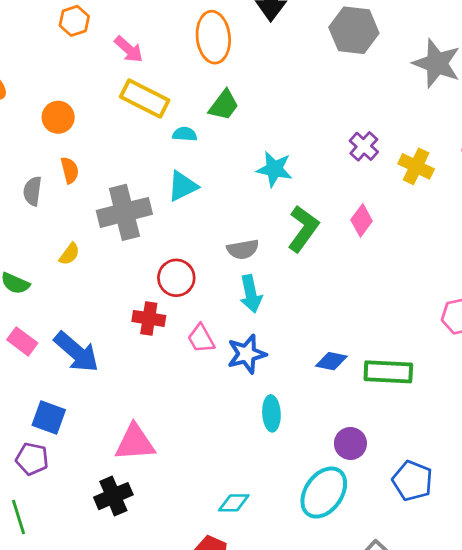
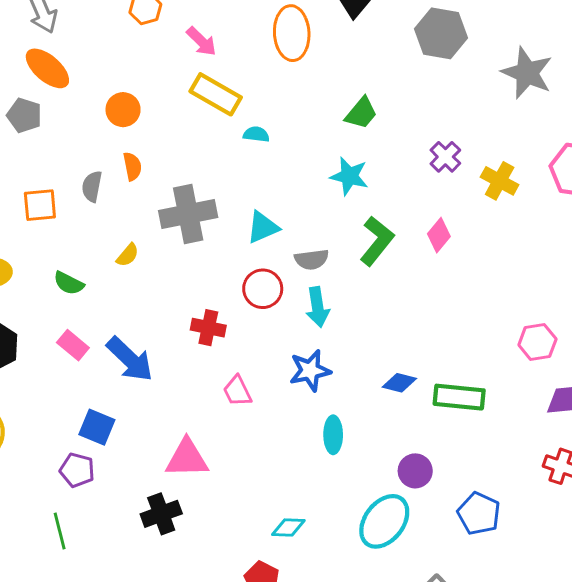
green trapezoid: (224, 105) -> (361, 113), moved
cyan triangle: (183, 186) -> (263, 227), moved
red circle: (176, 278) -> (263, 289), moved
pink trapezoid: (201, 339) -> (237, 391), moved

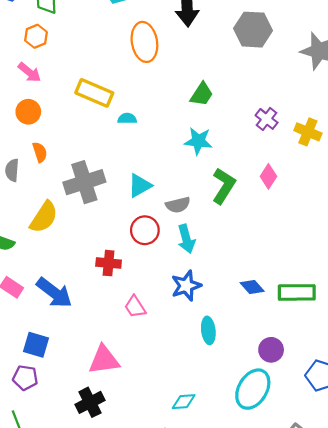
pink arrow: (201, 41) -> (29, 72), moved
yellow semicircle: (128, 255) -> (44, 217), size x1.8
blue diamond: (399, 383) -> (252, 287), turned 40

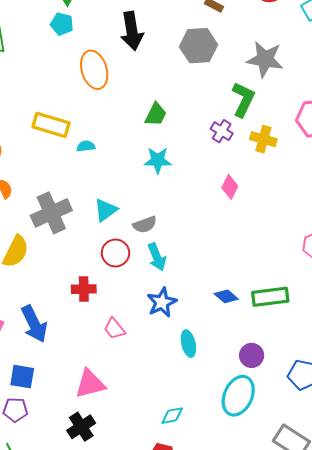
green L-shape: (224, 186) -> (243, 99), moved
blue arrow: (54, 293) -> (34, 324), turned 33

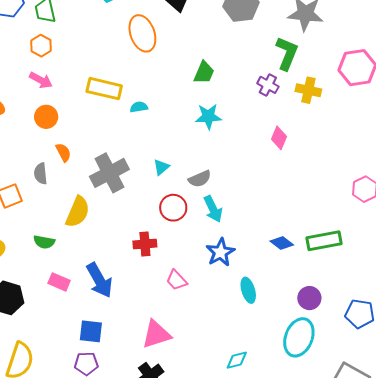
cyan triangle: (105, 210) -> (161, 167), size x0.7

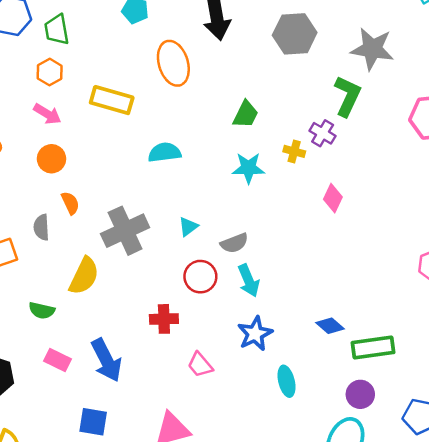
yellow rectangle: (104, 89) -> (112, 100), moved
yellow cross: (308, 90) -> (294, 151), moved, size x0.7
cyan semicircle: (139, 107) -> (165, 152), size x1.5
green rectangle: (324, 241) -> (373, 348), moved

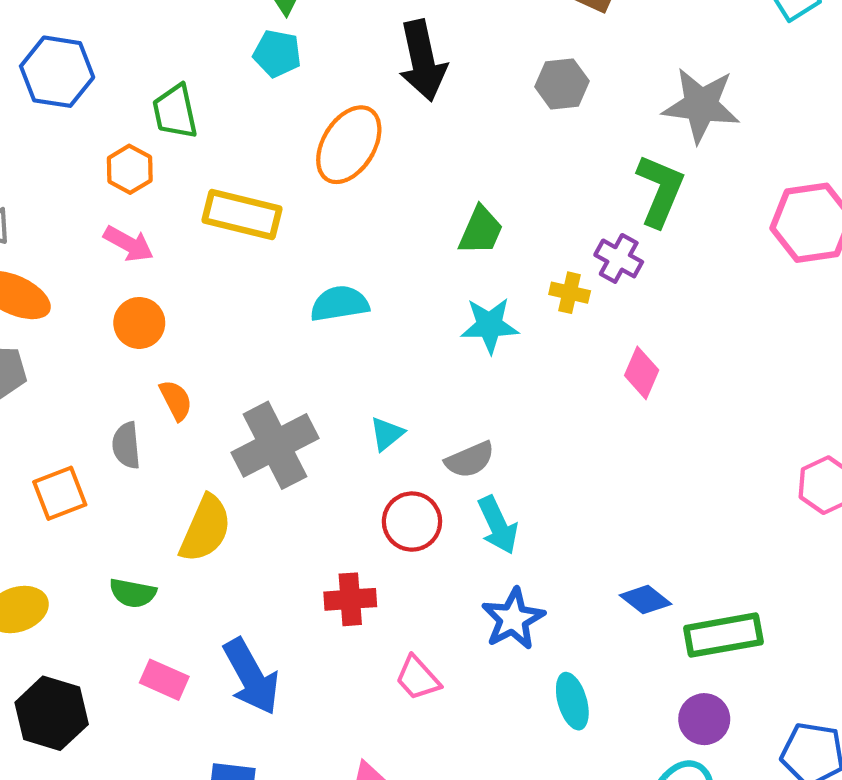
green trapezoid: (57, 30) -> (175, 112), moved
gray hexagon: (295, 34) -> (562, 84), size x0.7
orange ellipse: (173, 63) -> (349, 145), turned 51

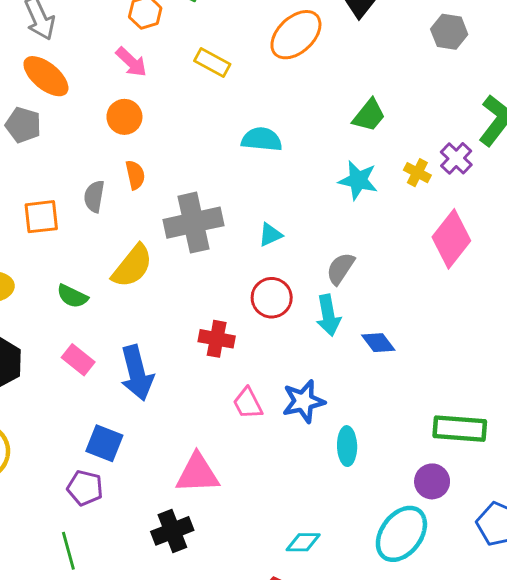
yellow rectangle: (242, 214) -> (212, 62), size x0.7
pink diamond: (642, 373) -> (451, 239), size x1.6
gray semicircle: (470, 460) -> (340, 268), moved, turned 132
blue diamond: (646, 600) -> (378, 343), moved
blue star: (513, 619) -> (303, 401), moved

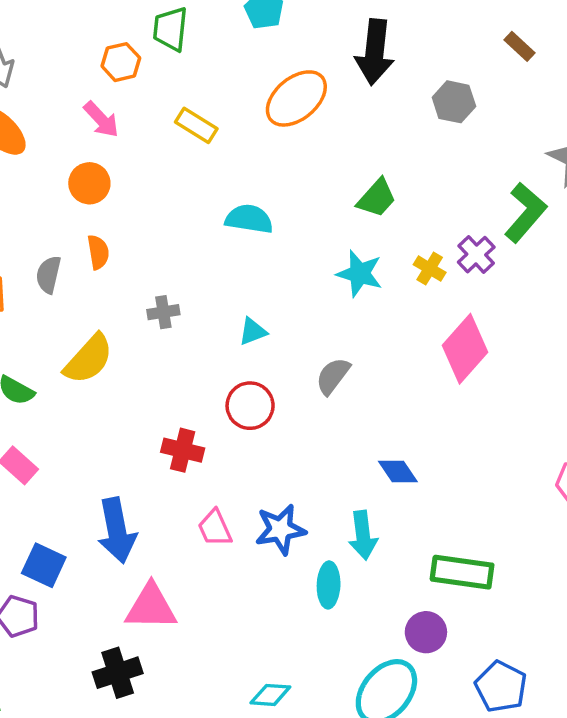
gray hexagon: (449, 32) -> (454, 102), moved
gray cross: (194, 223) -> (163, 312), size x0.5
cyan arrow: (328, 315) -> (363, 535), moved
blue diamond: (378, 343) -> (398, 471), moved
blue arrow: (137, 373) -> (117, 530), moved

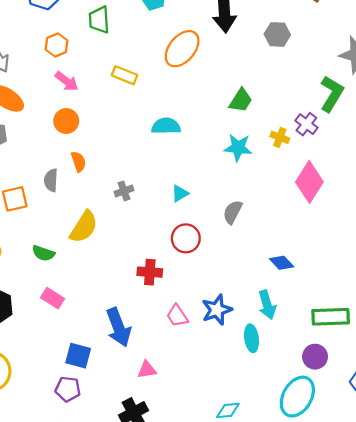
orange hexagon: (121, 62) -> (57, 45), moved
pink triangle: (151, 607) -> (147, 370), size x0.6

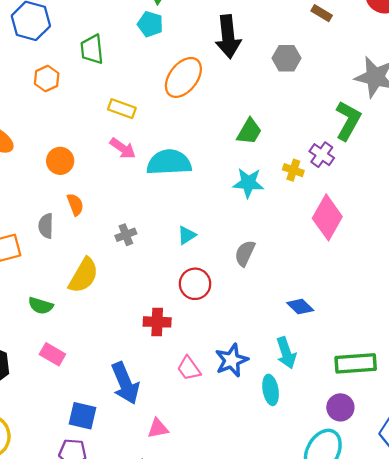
pink arrow: (67, 81) -> (123, 148), moved
cyan semicircle: (166, 126) -> (169, 162), size x1.4

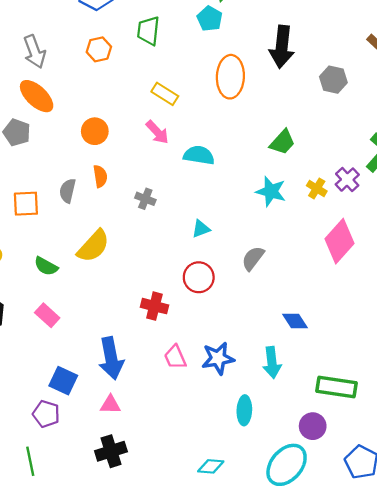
orange ellipse: (183, 77) -> (230, 77), turned -48
cyan semicircle: (169, 162) -> (199, 155), size x0.7
gray cross: (126, 235) -> (145, 199), moved, turned 30
cyan ellipse: (271, 390) -> (244, 410), moved
pink triangle: (158, 428) -> (110, 405), moved

